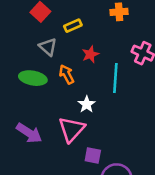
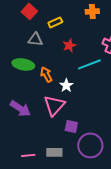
gray triangle: (48, 47) -> (35, 39), turned -35
orange arrow: (67, 74) -> (46, 74), moved
cyan line: (115, 78) -> (89, 64), turned 65

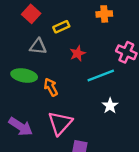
white star: (66, 85) -> (110, 106), moved

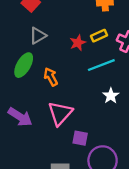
yellow rectangle: (61, 27) -> (99, 36), moved
gray triangle: (38, 46) -> (38, 36), turned -36
green ellipse: (24, 76) -> (24, 65), turned -70

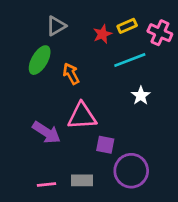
pink triangle: (60, 113) -> (82, 116), turned 44
purple arrow: (20, 117) -> (46, 132), moved

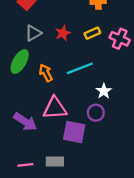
red star: (102, 34) -> (63, 33), moved
cyan line: (130, 60) -> (80, 68), moved
purple square: (105, 145) -> (74, 132), size x1.5
purple circle: (131, 171) -> (96, 113), moved, size x0.6

